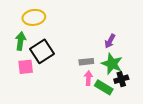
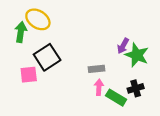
yellow ellipse: (34, 17) -> (38, 19), turned 40
green arrow: (20, 41) -> (21, 32), moved
green star: (112, 64) -> (137, 55), moved

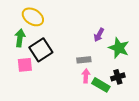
green arrow: (21, 32) -> (20, 38), moved
purple arrow: (123, 46) -> (99, 35), moved

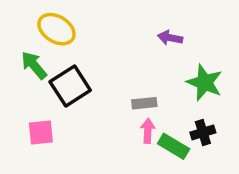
purple arrow: (99, 35) -> (170, 38), moved, turned 72
green arrow: (20, 38) -> (34, 65), turned -48
pink square: (25, 65) -> (41, 132), moved

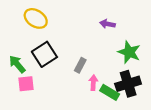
green arrow: (34, 65) -> (17, 64), moved
gray rectangle: (144, 103) -> (80, 65), moved, turned -56
black cross: (203, 132) -> (128, 84), size x1.6

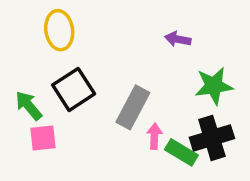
yellow ellipse: (36, 18) -> (59, 30), turned 50
green star: (129, 52) -> (214, 86), turned -30
gray rectangle: (80, 65) -> (133, 107), size x1.6

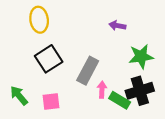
green arrow: (29, 106) -> (19, 96), moved
pink square: (43, 138) -> (51, 101), moved

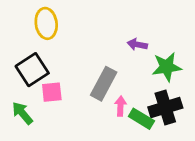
purple arrow: (117, 26) -> (137, 44), moved
black square: (49, 59) -> (32, 70), moved
pink square: (51, 101) -> (52, 92), moved

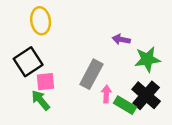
black cross: (165, 108) -> (146, 95), turned -32
green arrow: (22, 113) -> (41, 100), moved

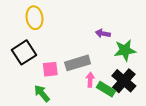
gray rectangle: (91, 74) -> (78, 63), turned 45
pink square: (46, 82) -> (50, 69), moved
green arrow: (41, 100) -> (42, 93), moved

